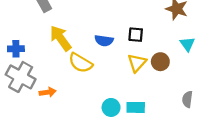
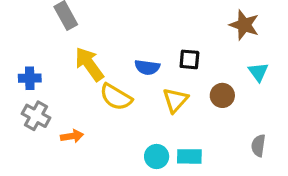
yellow triangle: (137, 63) -> (175, 100), moved
gray cross: (21, 77) -> (36, 116), size x0.7

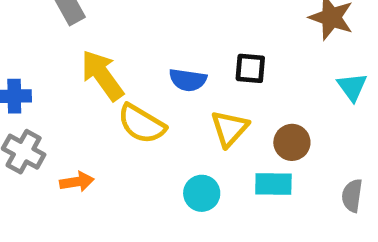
brown circle: (222, 95) -> (292, 142), moved
cyan circle: (157, 156) -> (202, 193), moved
cyan rectangle: (189, 156) -> (273, 184), moved

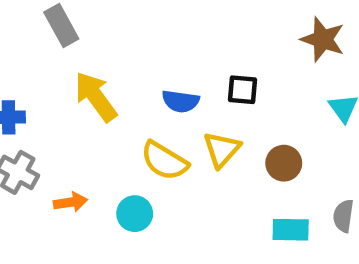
yellow semicircle: (142, 124) -> (165, 161), moved
cyan rectangle: (273, 184) -> (291, 230), moved
cyan circle: (202, 193) -> (135, 214), moved

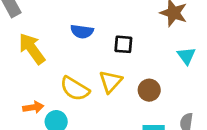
blue semicircle: (181, 101) -> (82, 31), moved
orange arrow: (70, 202) -> (33, 107), moved

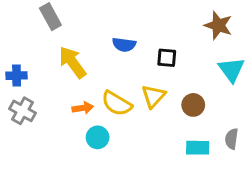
cyan triangle: (186, 56) -> (232, 70), size x1.4
orange arrow: (33, 107) -> (83, 108), moved

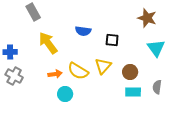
gray semicircle: (232, 139) -> (157, 87), moved
cyan rectangle: (198, 148) -> (133, 92), moved

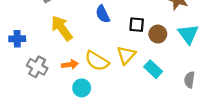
blue semicircle: (83, 31) -> (103, 14), turned 56
brown circle: (130, 72) -> (158, 34), moved
gray cross: (14, 76) -> (37, 67), moved
cyan rectangle: (133, 92) -> (153, 69), moved, turned 42

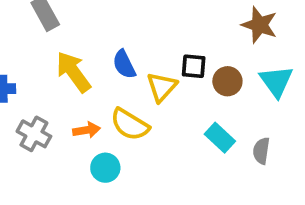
blue semicircle: (103, 14) -> (124, 64), moved
yellow triangle: (126, 55) -> (162, 87), moved
gray semicircle: (189, 80) -> (261, 151), moved

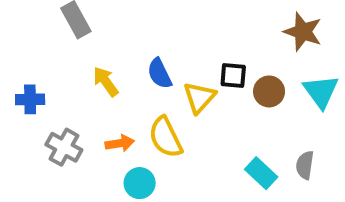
yellow arrow: (73, 72) -> (106, 82), size x0.7
yellow semicircle: (130, 124) -> (165, 137), turned 33
cyan rectangle: (220, 138) -> (261, 173), moved

